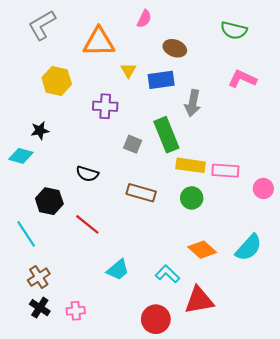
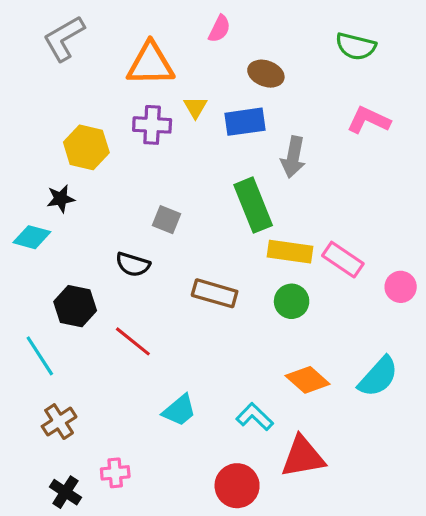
yellow hexagon: (57, 81) -> (86, 147), moved
purple cross: (105, 106) -> (152, 125), moved
gray square: (133, 144) -> (166, 220), moved
pink rectangle: (225, 171) -> (343, 260), turned 30
black cross: (40, 308) -> (65, 492), moved

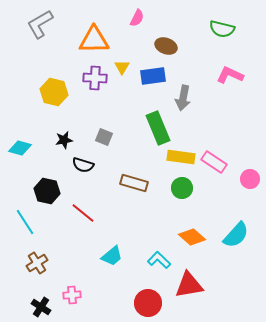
black star: (61, 199) -> (64, 140), moved

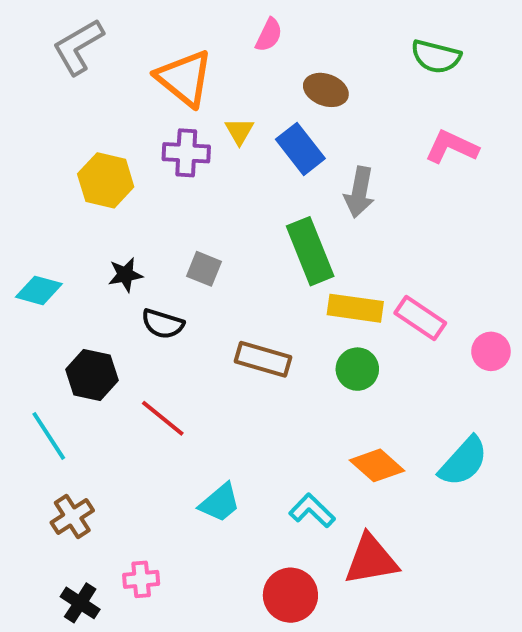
orange triangle: (94, 40) -> (184, 78), turned 40
blue rectangle: (153, 76) -> (300, 149), turned 60

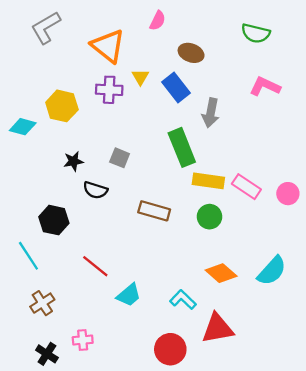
cyan diamond: (39, 290) -> (23, 127), moved
pink circle: (491, 351) -> (288, 194), moved
red line: (163, 418) -> (95, 266), moved

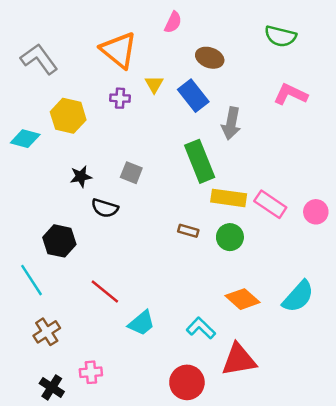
gray L-shape: (46, 28) -> (39, 59), moved, turned 84
purple cross: (109, 90) -> (120, 98), size x0.7
brown rectangle: (154, 211) -> (188, 231), moved, size x0.6

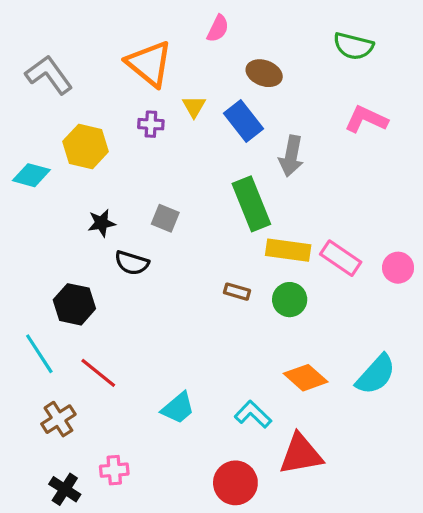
red line: (105, 291) -> (98, 373), moved

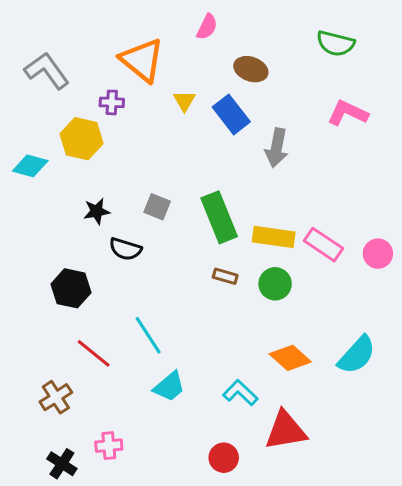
purple cross: (151, 124) -> (112, 102), moved
green rectangle: (251, 204) -> (219, 217), moved
cyan line: (39, 354) -> (148, 335), moved
red circle: (235, 483) -> (224, 458), size x0.7

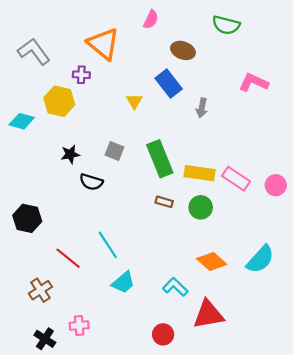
green semicircle: (336, 43) -> (226, 25), moved
yellow triangle: (184, 101) -> (134, 101), moved
gray arrow: (277, 148) -> (202, 108), size x0.7
black hexagon: (71, 288) -> (27, 218), moved

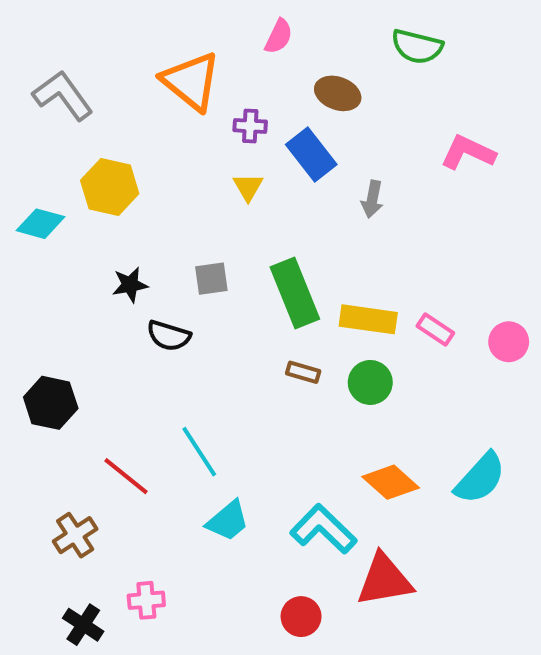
purple cross: (81, 75) -> (250, 126), moved
gray square: (114, 151) -> (211, 279), turned -30
pink rectangle: (236, 179) -> (435, 330), size x0.7
cyan L-shape: (175, 287) -> (323, 529), size x1.4

